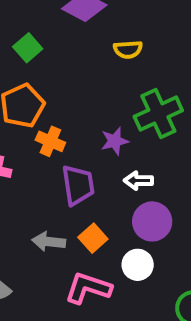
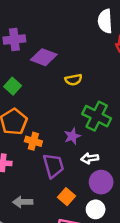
green cross: (158, 113) -> (97, 116), turned -32
gray arrow: (49, 242) -> (23, 202), moved

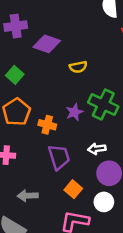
purple star: (72, 136) -> (74, 112), moved
orange cross: (33, 141) -> (47, 125), moved

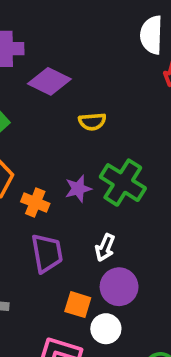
white arrow: (97, 149) -> (105, 248), turned -66
orange square: (73, 189) -> (78, 305), moved, turned -30

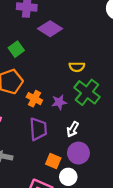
yellow semicircle: (92, 122) -> (77, 67), moved
purple star: (78, 189) -> (59, 102), moved

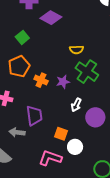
purple trapezoid: (38, 129) -> (34, 116), moved
purple circle: (78, 153) -> (95, 117), moved

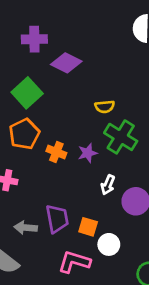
green square: (22, 37) -> (27, 93), size x1.5
purple trapezoid: (34, 116) -> (57, 219), moved

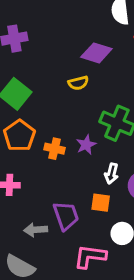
purple diamond: (66, 63) -> (96, 53), moved
yellow semicircle: (105, 107) -> (78, 83), moved
orange square: (88, 227) -> (101, 203), moved

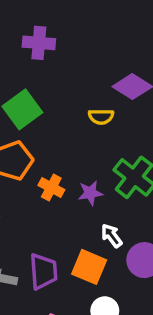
white arrow: (112, 174) -> (112, 236), turned 114
orange square: (101, 203) -> (89, 267), size x1.4

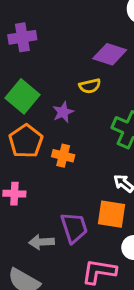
purple star: (90, 193) -> (63, 112), moved

